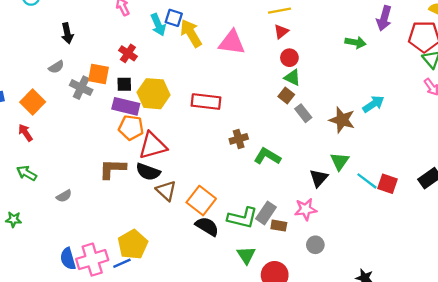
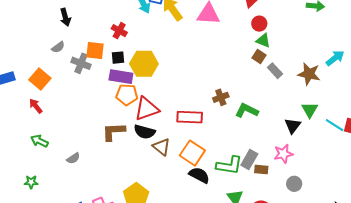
red rectangle: (206, 102) -> (190, 117), moved

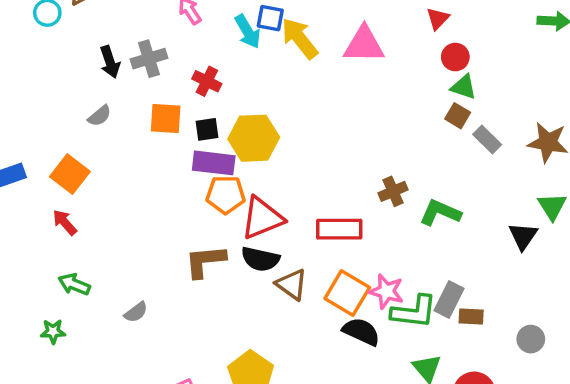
gray cross: (81, 63) -> (149, 59), moved, turned -36
pink star: (283, 154) -> (386, 291), moved, turned 30
green star: (31, 182) -> (53, 332), moved

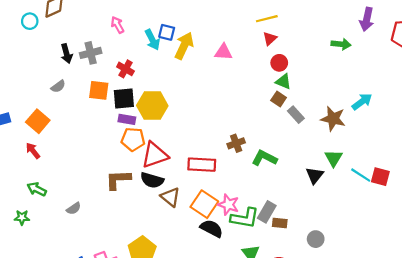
yellow arrow: (300, 38) -> (184, 46), turned 60
pink triangle: (364, 45) -> (223, 52), size x0.7
black square: (207, 129) -> (124, 99), size x1.5
purple rectangle: (214, 163) -> (127, 119), size x0.7

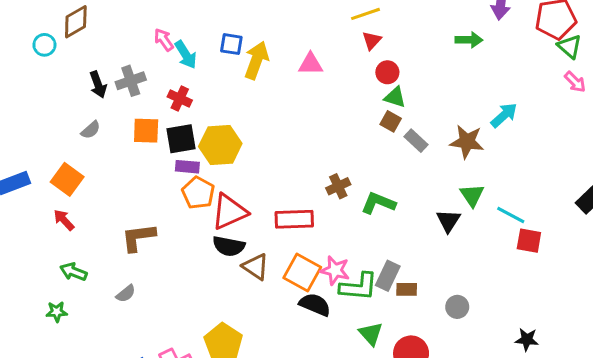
cyan arrow: (152, 40) -> (186, 55), moved
orange pentagon: (133, 139) -> (198, 193), turned 30
red square: (380, 177) -> (529, 241), moved
brown L-shape: (118, 180) -> (138, 237), moved

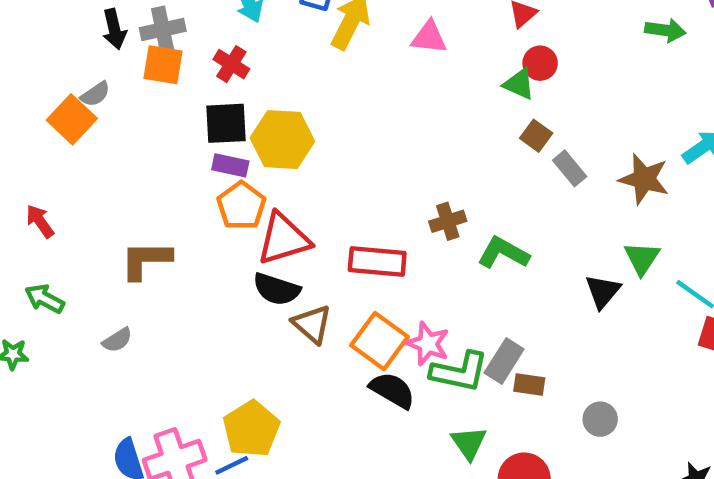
green triangle: (395, 97) -> (519, 84), moved
orange square: (146, 131) -> (163, 65), moved
orange square: (67, 179) -> (72, 119), moved

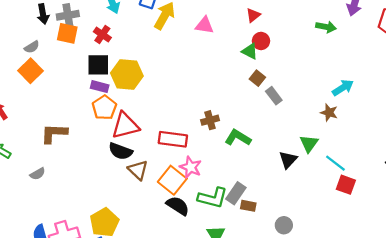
orange square: (72, 119) -> (31, 71), moved
brown star: (644, 179) -> (329, 113), moved, size x0.7
pink star: (428, 344) -> (191, 167), moved

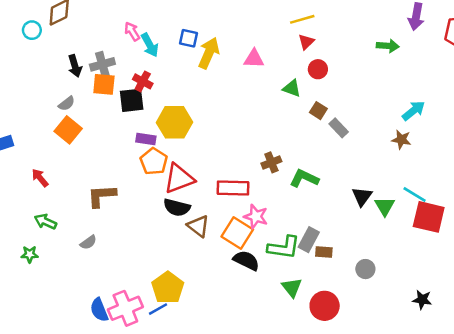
green triangle: (250, 51) -> (292, 88), moved
black square: (98, 65) -> (132, 100), moved
green triangle: (309, 144) -> (385, 206), moved
red square: (346, 185) -> (429, 217), size x1.5

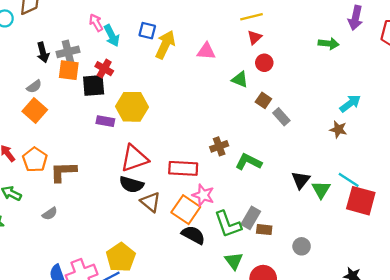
orange pentagon: (154, 161) -> (35, 160), moved
green L-shape: (284, 247) -> (228, 224), turned 60

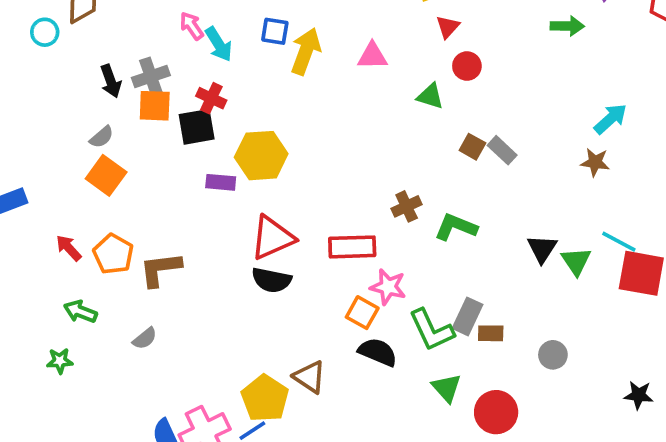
brown square: (263, 100) -> (472, 147), moved
brown triangle: (151, 202) -> (309, 377), moved
orange square: (186, 210) -> (362, 313), size x0.7

